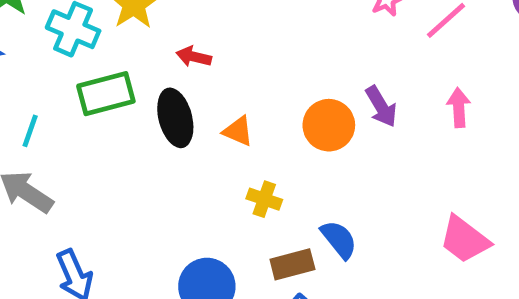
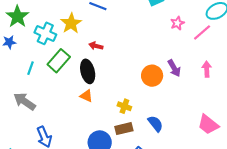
green rectangle: (106, 94) -> (59, 61), turned -35
cyan line: (30, 131) -> (30, 68), moved
orange triangle: (238, 131) -> (86, 96), moved
brown rectangle: (292, 264) -> (124, 129), moved

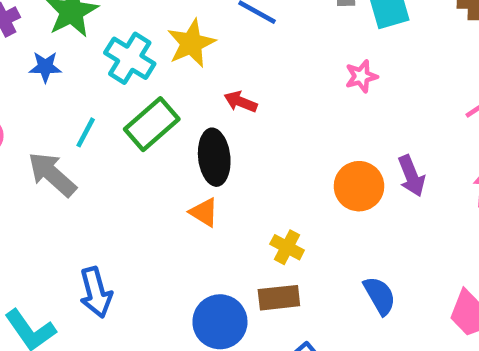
pink star: (177, 23) -> (361, 76), moved
gray arrow: (25, 101) -> (52, 174), moved
blue semicircle: (155, 124) -> (380, 296), moved

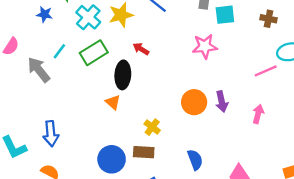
pink star: (361, 76) -> (205, 46), size x1.5

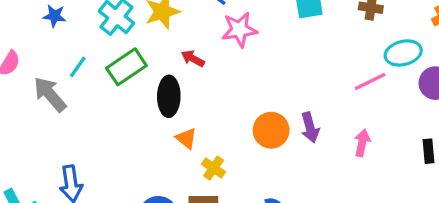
pink star: (205, 46) -> (239, 30), moved
orange triangle: (113, 102) -> (186, 138), moved

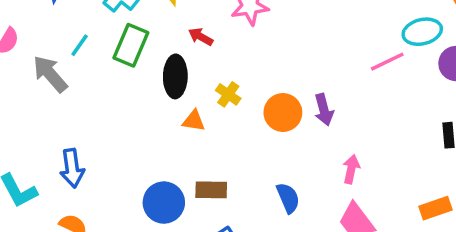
green rectangle: (126, 67) -> (131, 45), turned -33
orange triangle: (186, 138) -> (194, 121), turned -30
pink arrow: (362, 143) -> (351, 169), moved
yellow cross: (214, 168) -> (228, 94), moved

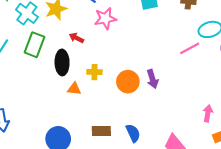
yellow cross: (228, 94) -> (94, 72), turned -32
pink arrow: (351, 169) -> (208, 113), moved
brown rectangle: (211, 190) -> (101, 131), moved

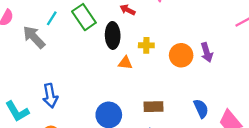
green rectangle: (34, 45) -> (84, 17), turned -55
blue semicircle: (133, 133) -> (201, 109), moved

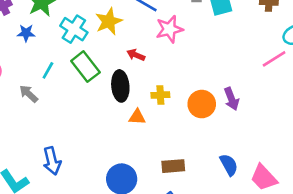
gray arrow: (34, 37) -> (29, 94), size x0.7

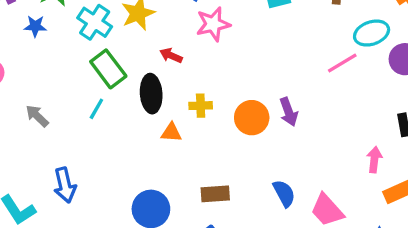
cyan line: (48, 70) -> (96, 109), moved
gray arrow: (29, 94) -> (37, 116), moved

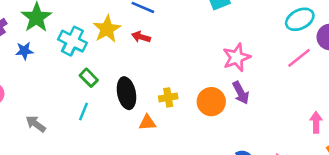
pink star: (213, 24) -> (237, 57), moved
red arrow: (171, 55) -> (141, 37), moved
pink line: (342, 63) -> (299, 58), moved
green rectangle: (108, 69) -> (89, 78), size x0.6

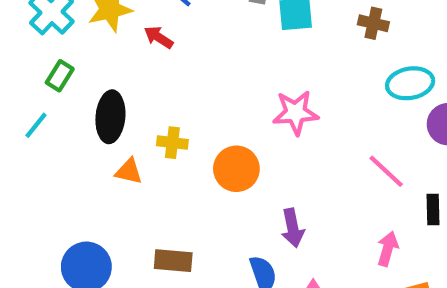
pink line: (299, 58) -> (386, 171), moved, turned 65
green rectangle: (89, 78) -> (60, 76), turned 60
purple arrow: (241, 93) -> (293, 228), moved

